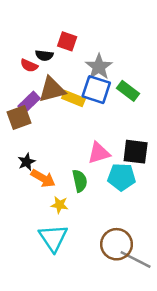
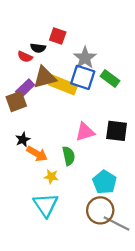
yellow rectangle: (73, 98) -> (63, 85), size x1.4
cyan pentagon: (122, 177) -> (105, 182), moved, turned 30

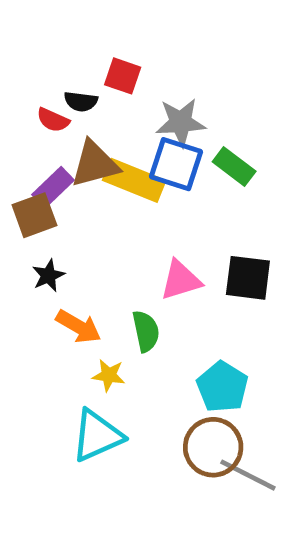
gray star: (85, 58) -> (181, 122), turned 30
black star: (23, 140) -> (48, 276), moved
cyan triangle: (46, 205) -> (97, 436), turned 40

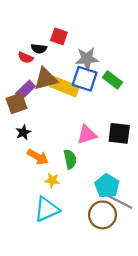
gray line: (248, 475) -> (119, 202), moved

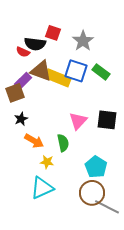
black semicircle: (39, 49) -> (35, 44), size x1.5
gray star: (87, 59) -> (83, 41), moved, turned -30
brown triangle: (46, 79) -> (41, 71), turned 35
pink triangle: (87, 135) -> (78, 121), turned -30
gray line: (119, 202) -> (107, 207), moved

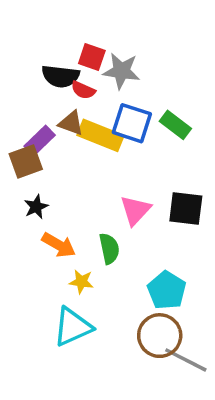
gray star: (83, 41) -> (121, 71), moved, turned -30
red semicircle: (23, 52) -> (83, 90), moved
brown triangle: (41, 71) -> (71, 123), size x0.7

